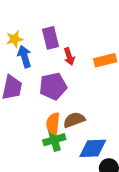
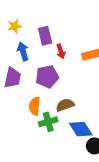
yellow star: (15, 39) -> (15, 26), moved
orange semicircle: (53, 124) -> (35, 106), moved
blue diamond: (93, 148) -> (81, 129), turned 60

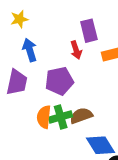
purple rectangle: (45, 36) -> (89, 31), moved
green cross: (48, 122) -> (61, 117), moved

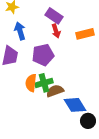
purple rectangle: (89, 31) -> (54, 16), moved, turned -42
brown semicircle: (81, 116) -> (55, 91), moved

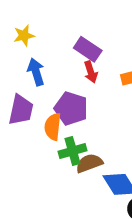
purple pentagon: (43, 55) -> (71, 108), turned 30
orange semicircle: (31, 83) -> (53, 127), moved

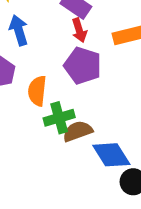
purple pentagon: (71, 108) -> (83, 66), moved

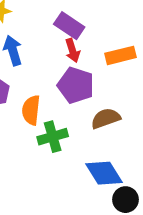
brown semicircle: (78, 131) -> (106, 118), moved

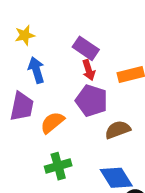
orange semicircle: (31, 110) -> (52, 122), turned 45
green cross: (53, 137) -> (58, 166), moved

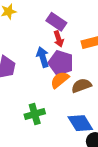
blue arrow: (36, 70) -> (43, 57), moved
orange semicircle: (52, 122) -> (60, 80), moved

